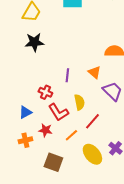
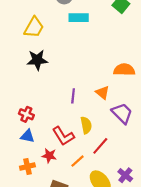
red cross: (45, 92) -> (26, 114), moved
blue triangle: (25, 112) -> (27, 136), turned 40

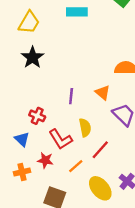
black star: (37, 60) -> (32, 57), turned -30
red cross: (26, 114) -> (37, 116), moved
blue triangle: (27, 136) -> (22, 139), turned 32

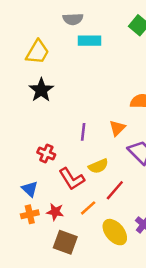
orange triangle: (103, 93) -> (117, 128), turned 35
yellow semicircle: (85, 128) -> (98, 166), turned 78
blue triangle: (22, 139) -> (30, 189), moved
red star: (45, 160) -> (55, 212), moved

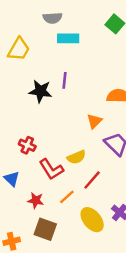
black star: (41, 90) -> (40, 91), moved, turned -30
purple line: (83, 132) -> (64, 80), moved
orange cross: (30, 214) -> (12, 241), moved

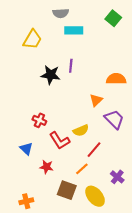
orange line: (67, 197) -> (82, 169), moved
yellow ellipse: (92, 220) -> (95, 196), moved
brown square: (45, 229) -> (67, 190), moved

